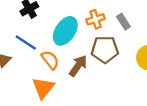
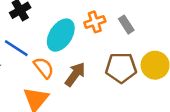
brown pentagon: (105, 50) -> (121, 68), moved

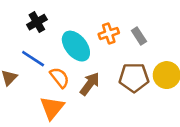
cyan ellipse: (61, 35) -> (76, 46), turned -72

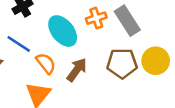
gray rectangle: (139, 36) -> (127, 21), size x1.6

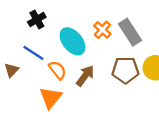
orange cross: (96, 18) -> (102, 30), turned -30

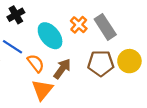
orange triangle: (51, 98) -> (42, 90), moved

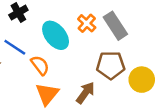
yellow circle: (129, 61) -> (142, 80), moved
brown arrow: (62, 69) -> (85, 93), moved

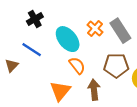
orange semicircle: (40, 65) -> (77, 65), moved
brown arrow: (85, 93) -> (94, 90), turned -42

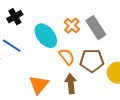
orange semicircle: (77, 65) -> (67, 57), moved

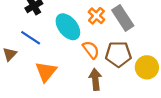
orange triangle: (39, 85) -> (46, 72), moved

